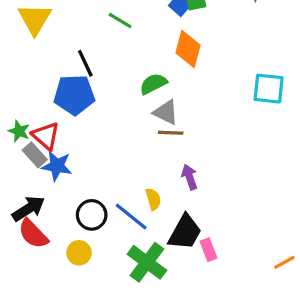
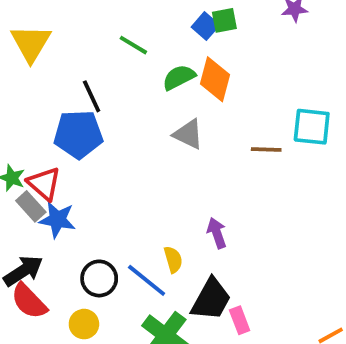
green semicircle: (153, 84) -> (179, 77), moved
gray triangle: (166, 112) -> (188, 134), moved
brown line: (171, 133) -> (266, 149), moved

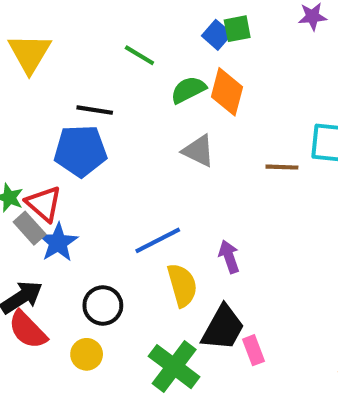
black line: (92, 96) -> (95, 110), turned -56
blue star: (57, 220) -> (58, 242), turned 30
yellow semicircle: (173, 260) -> (182, 285), size x1.5
blue line: (147, 280) -> (158, 240), moved, turned -66

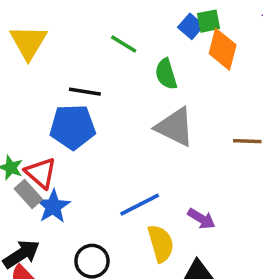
green semicircle: (188, 90) -> (166, 74), turned -80
orange diamond: (227, 92) -> (223, 49), moved
gray triangle: (198, 151) -> (175, 127), size x1.4
purple arrow: (229, 257) -> (201, 219), turned 140

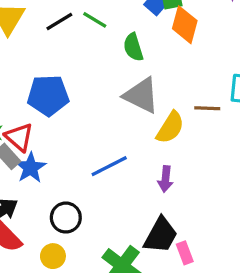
black line: (85, 92) -> (59, 21), moved, turned -40
purple arrow: (201, 219) -> (165, 179), turned 65
yellow semicircle: (161, 243) -> (170, 128), moved, turned 48

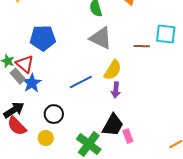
yellow semicircle: (170, 128) -> (113, 70), moved

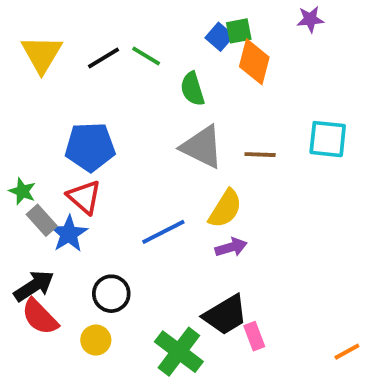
brown line: (142, 46) -> (260, 155), moved
red triangle: (25, 64) -> (84, 197), moved
purple arrow: (116, 90) -> (231, 247), turned -112
black trapezoid: (113, 125) -> (225, 315), turned 30

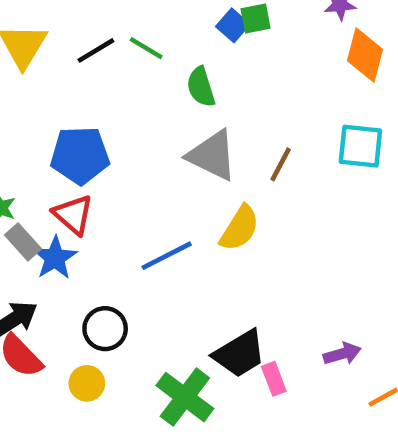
orange diamond: (254, 62) -> (365, 55), moved
brown line: (260, 155) -> (281, 164), turned -64
purple arrow: (231, 247) -> (342, 354), moved

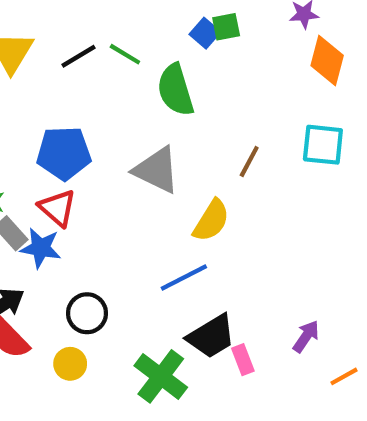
green semicircle: (201, 87) -> (175, 90), size x1.4
gray triangle: (212, 155) -> (157, 170), moved
blue line: (167, 256) -> (184, 277), moved
blue star: (55, 258) -> (41, 248), turned -30
purple arrow: (342, 354) -> (306, 336), turned -40

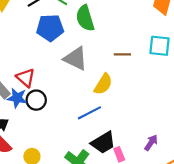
blue pentagon: (64, 153) -> (50, 28), moved
brown line: (249, 162) -> (122, 54), turned 63
black circle: (87, 313) -> (36, 100), moved

